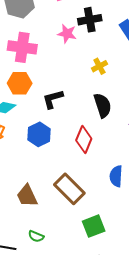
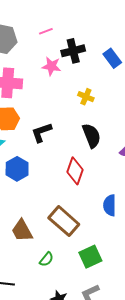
yellow cross: (99, 66) -> (86, 97), turned -35
blue hexagon: (39, 134) -> (17, 169), moved
green semicircle: (36, 236) -> (46, 259), moved, turned -70

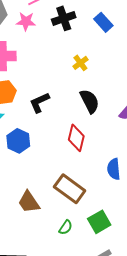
pink star: (51, 66) -> (26, 21), moved
yellow cross: (86, 97) -> (80, 63), turned 35
green semicircle: (46, 259) -> (66, 227), moved

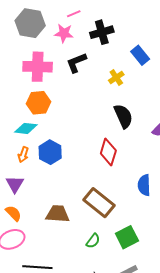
blue rectangle: (103, 22) -> (140, 55), moved
black L-shape: (39, 102) -> (76, 63), moved
brown trapezoid: (29, 202) -> (58, 214), turned 125

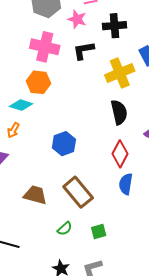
yellow cross: (116, 77) -> (120, 73), size x1.8
blue hexagon: (50, 152) -> (64, 144), moved
red diamond: (108, 152) -> (120, 154), moved
green square: (127, 237) -> (99, 232), size x0.7

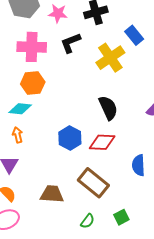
black semicircle: (119, 112) -> (108, 108), moved
orange arrow: (13, 130) -> (18, 135), turned 147
red diamond: (120, 154) -> (102, 142), moved, turned 76

